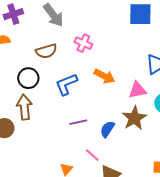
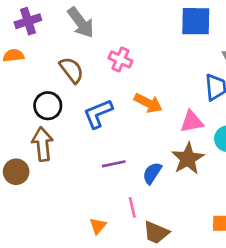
brown semicircle: (46, 51) -> (72, 70), turned -110
pink line: (92, 155) -> (132, 207), turned 35

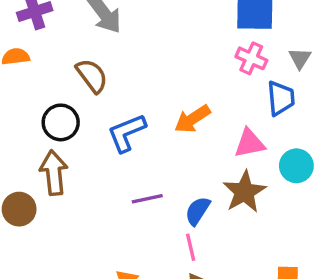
pink cross: (120, 59) -> (251, 58), moved
orange arrow: (148, 103) -> (192, 119), turned 120
pink line: (132, 207) -> (191, 247), moved

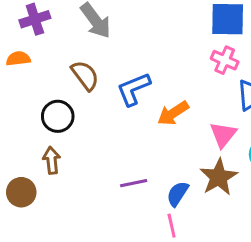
blue L-shape: (127, 133) -> (134, 89), moved
pink triangle: (250, 143) -> (223, 135), turned -40
brown arrow: (54, 173) -> (52, 160), size x0.7

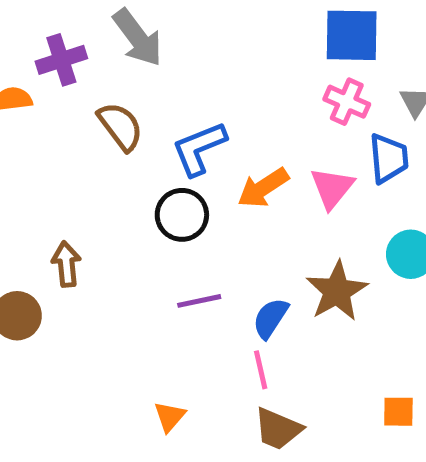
purple cross: (35, 19) -> (61, 60), moved
black circle: (58, 116) -> (182, 215), moved
pink triangle: (223, 135) -> (332, 188), moved

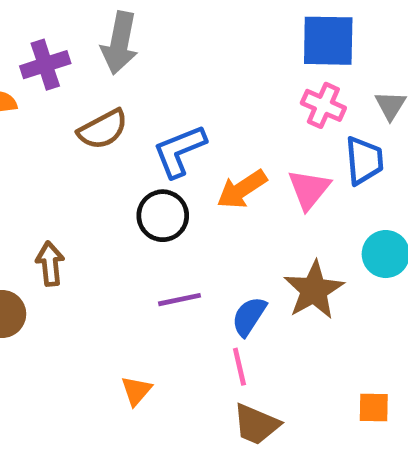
gray arrow: (138, 38) -> (120, 43), turned 48
brown semicircle: (120, 126) -> (103, 129), turned 99
orange triangle: (170, 417) -> (136, 391), moved

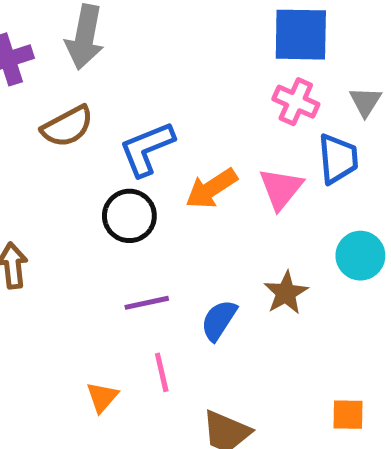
brown star: (314, 290) -> (286, 293), size x0.7
pink line: (239, 367) -> (162, 372), moved

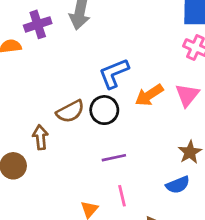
brown semicircle: (67, 126) -> (70, 111), moved
blue semicircle: (219, 320) -> (178, 185), moved, turned -145

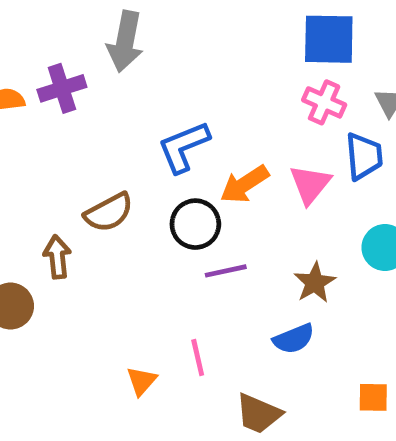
purple cross: (38, 24) -> (62, 88), moved
black circle: (104, 110) -> (195, 224), moved
purple line: (114, 158) -> (226, 271), moved

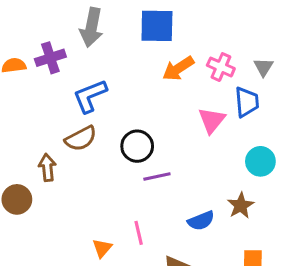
blue square: (329, 39) -> (157, 26), moved
blue L-shape: (184, 147) -> (90, 96), moved
orange arrow: (245, 184) -> (178, 69), moved
brown star: (315, 283) -> (241, 206), moved

